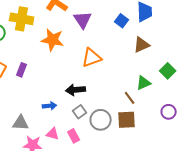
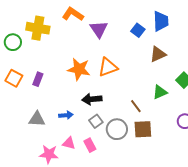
orange star: (53, 40) -> (79, 69), moved
brown line: (130, 98) -> (136, 106), moved
gray triangle: (21, 123) -> (37, 119), moved

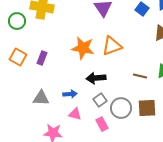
brown line: (136, 106) -> (140, 76), moved, turned -40
pink triangle: (69, 143) -> (75, 114), moved
pink rectangle: (90, 145) -> (102, 124), moved

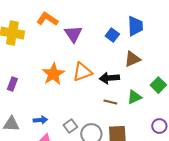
orange star: (83, 48) -> (53, 74), turned 30
black arrow: (96, 78) -> (109, 78), moved

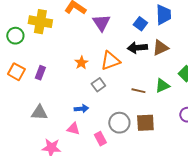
orange star: (53, 74) -> (81, 63), size x0.6
black arrow: (109, 78) -> (137, 48), moved
blue arrow: (40, 120) -> (81, 109), moved
gray square: (70, 126) -> (98, 85), moved

